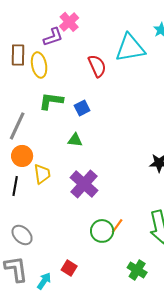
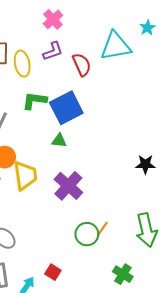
purple L-shape: (53, 37) -> (53, 51), moved
blue square: (82, 108) -> (66, 108), size x2.0
yellow trapezoid: (42, 174) -> (25, 176), size x1.4

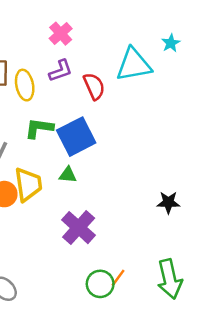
yellow trapezoid: (25, 176) -> (28, 184), moved

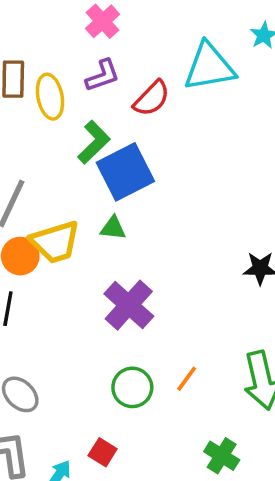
red semicircle: (94, 86) -> (152, 98), turned 68
green L-shape: (39, 128) -> (94, 142), moved, turned 128
yellow trapezoid: (28, 184) -> (55, 242), turned 81
green circle: (100, 284) -> (132, 387), moved

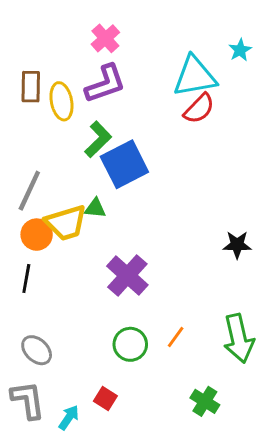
purple L-shape: (103, 76) -> (105, 84), size x1.4
red semicircle: (152, 98) -> (199, 109), moved
green triangle: (113, 228) -> (95, 208), moved

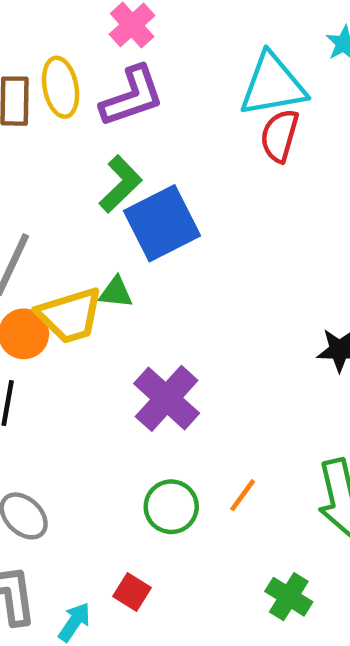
yellow ellipse: (61, 101) -> (61, 87), moved
red semicircle: (199, 109) -> (280, 136), turned 152

